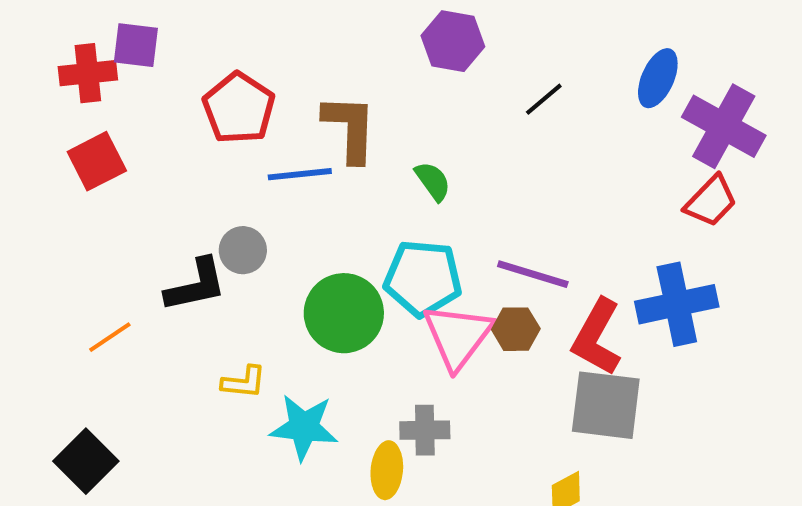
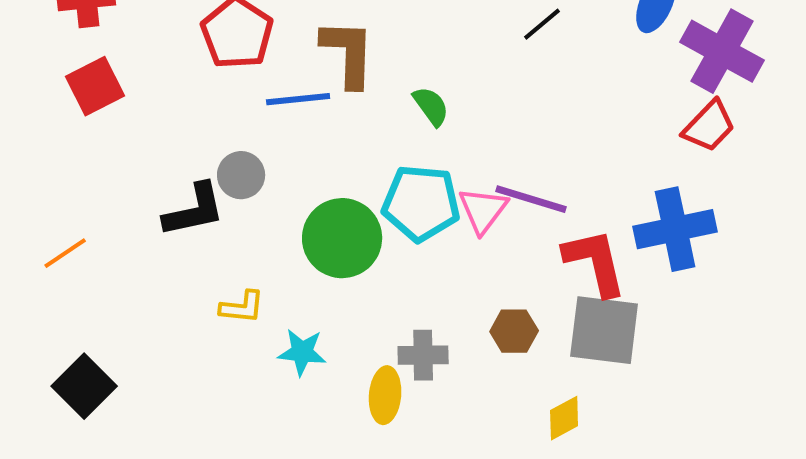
brown hexagon: (516, 329) -> (514, 331), moved
pink triangle: (458, 336) -> (483, 210), moved, size x0.7
orange line: (110, 337) -> (65, 253), moved
red L-shape: (597, 337) -> (595, 262), turned 138
cyan star: (304, 427) -> (302, 352), size x0.7

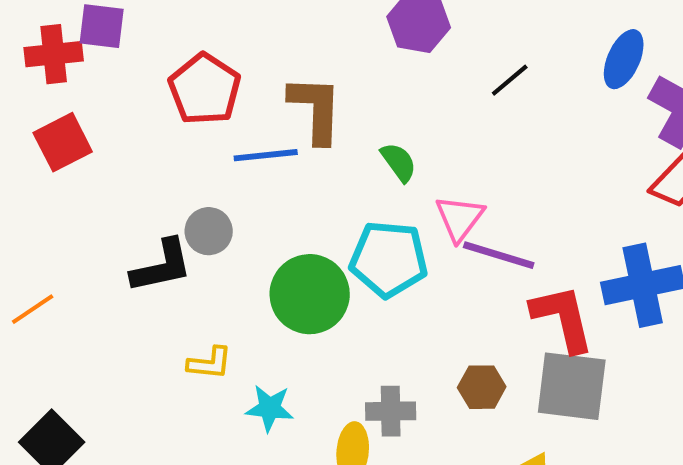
pink triangle: (483, 210) -> (460, 218), moved

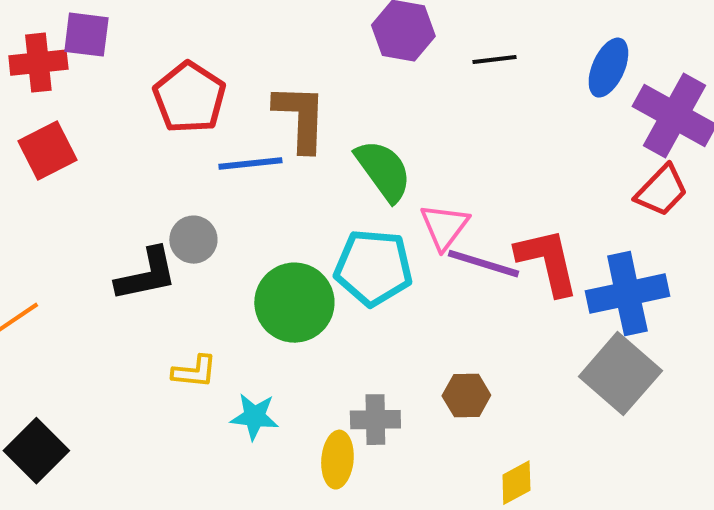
black line: (510, 80) -> (494, 60), moved, turned 33
green semicircle: (399, 162) -> (383, 171), size x1.6
red L-shape: (563, 318) -> (547, 262), moved
gray square: (572, 386) -> (620, 374), moved, turned 34

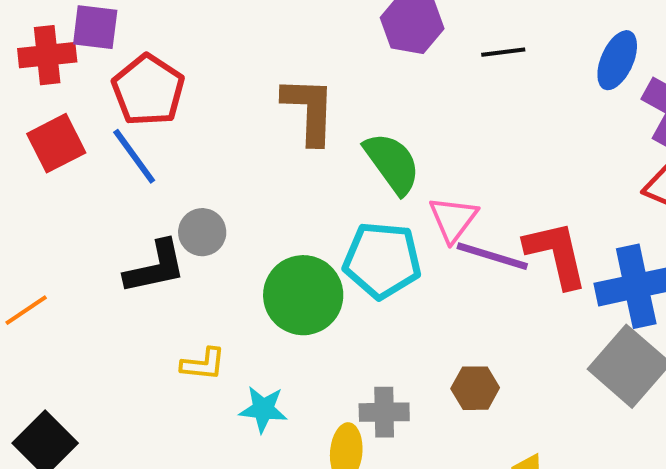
red pentagon: (189, 98) -> (148, 90), moved
blue line: (250, 164) -> (134, 156), moved, turned 60

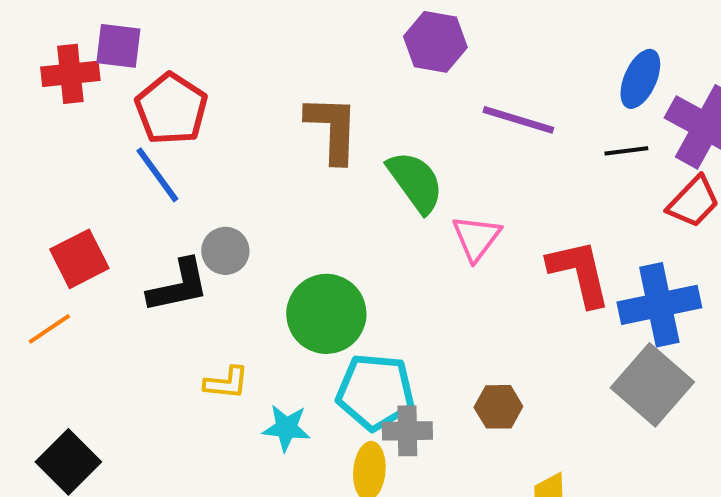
black line: (503, 52) -> (626, 151), moved
red square: (56, 143) -> (79, 259), moved
purple line: (492, 256) -> (518, 120), moved
cyan pentagon: (382, 260) -> (375, 392), moved

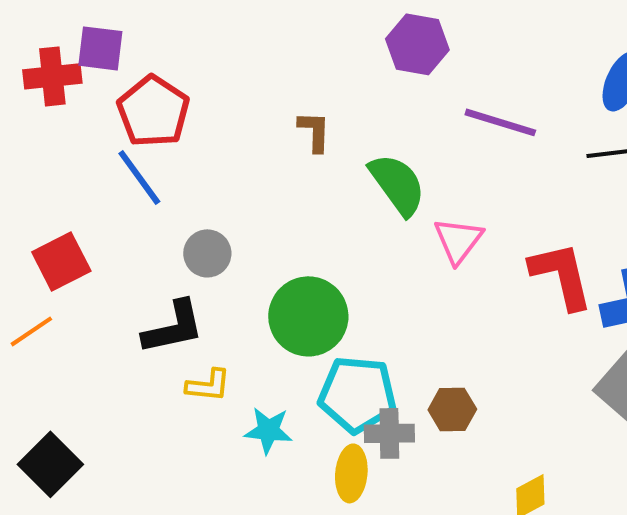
brown L-shape: (332, 129) -> (314, 131), size x0.6
black L-shape: (178, 286) -> (173, 327), moved
brown hexagon: (498, 407) -> (452, 409), moved

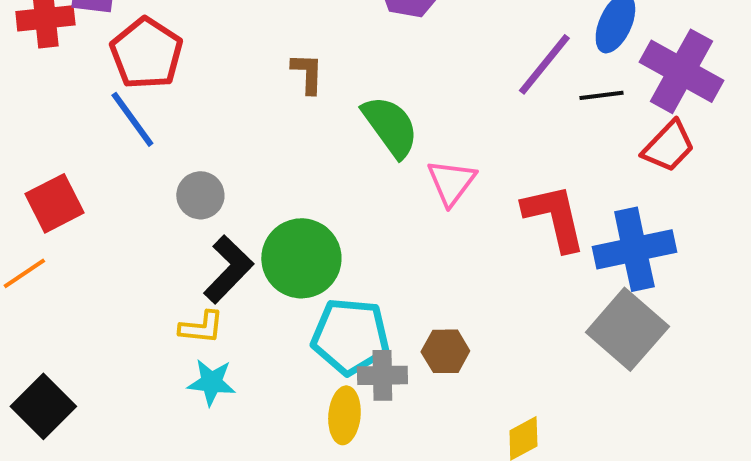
purple line: (500, 122) -> (544, 64), moved, turned -68
black L-shape: (173, 327) -> (228, 269), moved, turned -34
cyan star: (268, 430) -> (211, 382), moved

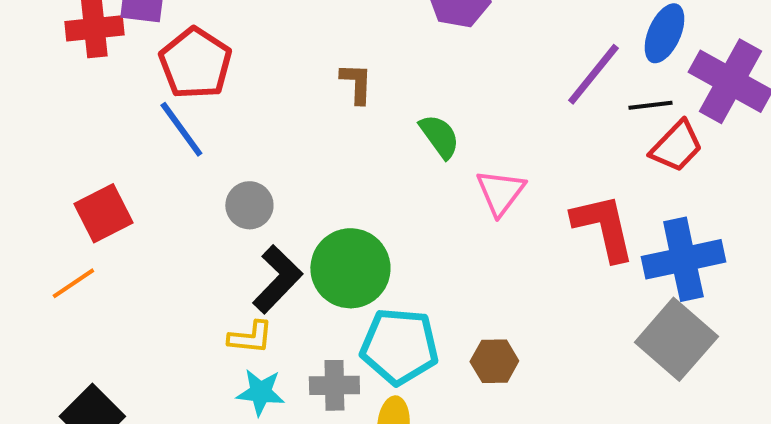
green semicircle: (390, 126) -> (439, 136), size x0.7
red trapezoid: (668, 146) -> (676, 146), moved
gray cross: (382, 375) -> (334, 385), moved

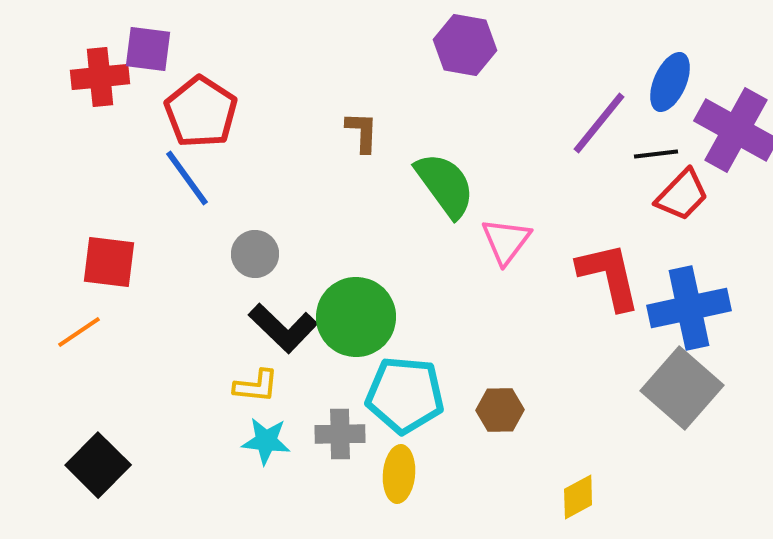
green semicircle: (439, 136) -> (445, 185), size x1.5
red square: (103, 213) -> (109, 262), turned 34
black L-shape: (277, 279) -> (283, 328), turned 90

